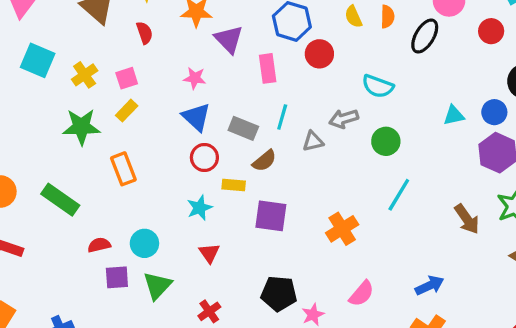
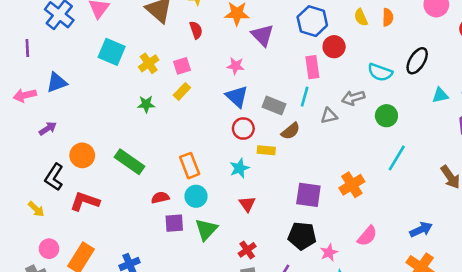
black ellipse: (425, 36) -> (417, 61), moved
pink rectangle: (268, 68) -> (312, 67), moved
green star: (81, 127) -> (146, 104), size x0.6
orange rectangle: (123, 169) -> (190, 166), moved
purple square: (271, 216) -> (308, 195), moved

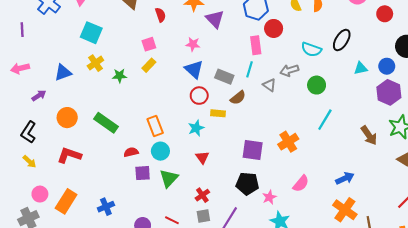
yellow cross: (149, 63) -> (95, 63), moved
blue triangle: (57, 82) -> (63, 72), moved
gray triangle: (329, 116) -> (269, 85), turned 48
black L-shape: (54, 177) -> (28, 132), moved

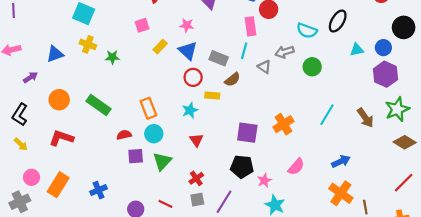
yellow cross: (95, 63) -> (88, 44), turned -35
yellow rectangle: (149, 65) -> (160, 47), moved
cyan line: (325, 120) -> (327, 115), moved

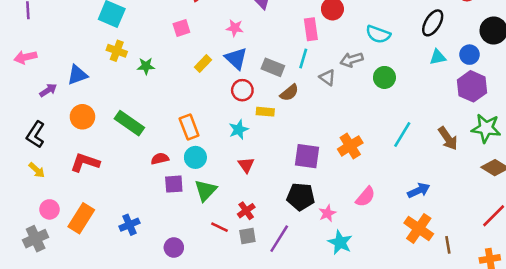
black ellipse: (338, 21) -> (433, 23), moved
yellow rectangle: (160, 47) -> (203, 63), moved
blue triangle: (55, 54) -> (77, 75), moved
green star: (397, 109) -> (486, 128), turned 30
red line: (165, 204) -> (220, 227), moved

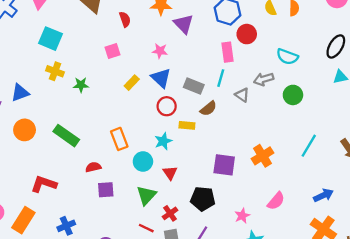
cyan circle: (195, 157) -> (143, 162), moved
red L-shape: (85, 162) -> (44, 184), moved
green triangle: (206, 190) -> (146, 195), moved
black pentagon: (301, 197) -> (203, 199), moved

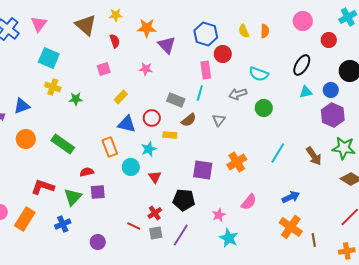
blue triangle: (161, 78) -> (127, 124), moved, turned -30
gray triangle: (242, 95) -> (219, 120), moved, turned 32
green triangle: (146, 195) -> (73, 197), moved

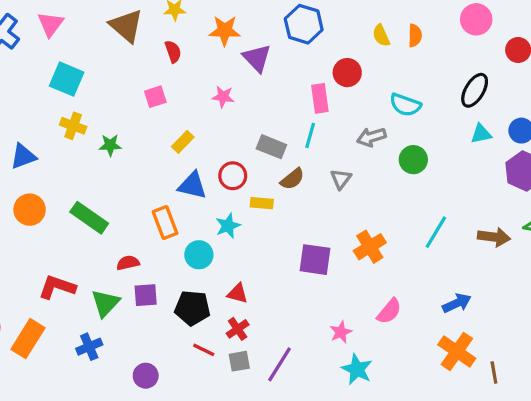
blue hexagon: (206, 34) -> (304, 24), moved
brown arrow: (314, 156) -> (494, 237), turned -48
red triangle: (155, 177) -> (238, 293), moved, turned -40
black pentagon: (184, 200) -> (192, 308), moved

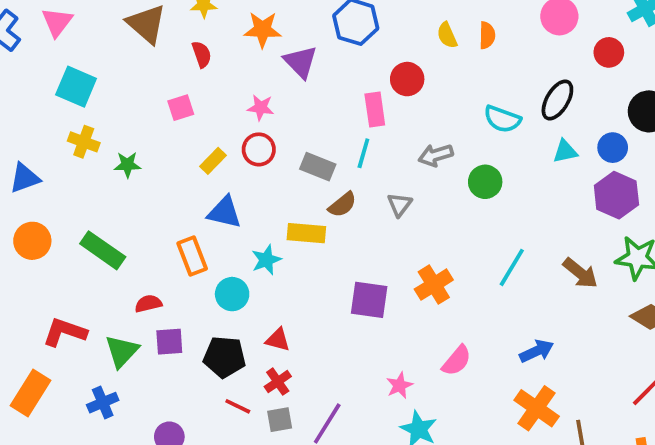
cyan semicircle: (405, 105) -> (502, 119), moved
red circle: (233, 176) -> (259, 149), moved
yellow rectangle: (262, 203) -> (306, 233), size x1.4
brown arrow: (494, 237) -> (580, 273), turned 32

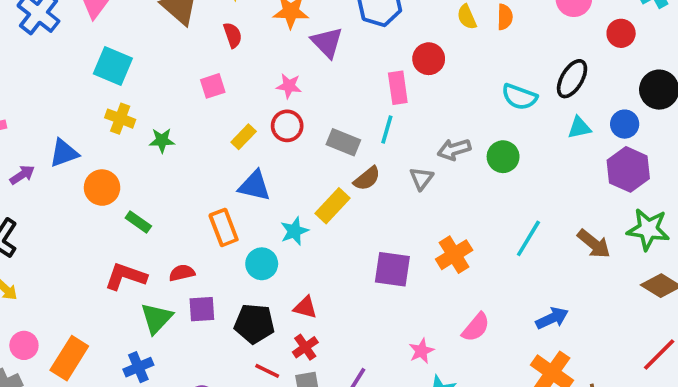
gray arrow: (436, 155) -> (454, 149), moved
yellow rectangle: (306, 233) -> (332, 206), turned -52
orange circle: (32, 241) -> (102, 188), moved
green rectangle: (103, 250) -> (138, 222), size x0.6
red L-shape: (65, 332) -> (126, 276), moved

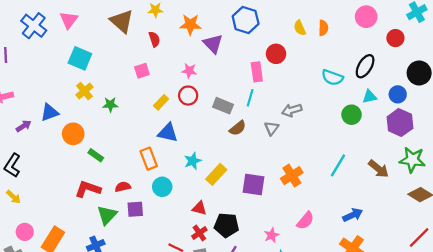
yellow cross: (120, 119) -> (84, 91), turned 30
green circle: (503, 157) -> (352, 115), moved
yellow rectangle: (332, 206) -> (216, 174), moved
cyan circle: (262, 264) -> (162, 187), moved
black pentagon: (254, 324) -> (226, 225), moved

